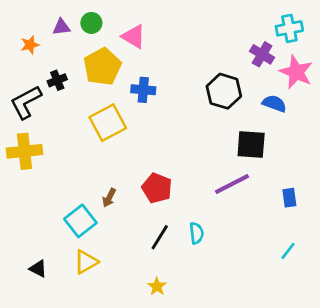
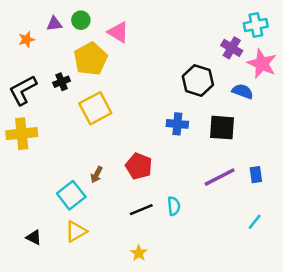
black cross: (57, 80) -> (62, 82), moved
blue cross: (143, 90) -> (177, 124), moved
purple line: (232, 184) -> (220, 177), moved
black line: (160, 237) -> (141, 210), turned 35

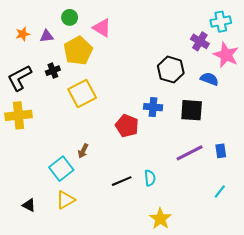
purple triangle: (54, 24) -> (47, 36), moved
red pentagon: (139, 166) -> (127, 126), moved
yellow star: (139, 253) -> (160, 219), moved, size x1.5

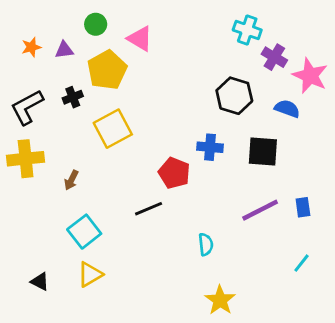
cyan cross: (221, 22) -> (247, 30), moved, turned 30
brown arrow: (83, 151) -> (71, 180), moved
black line: (122, 181) -> (149, 209), moved

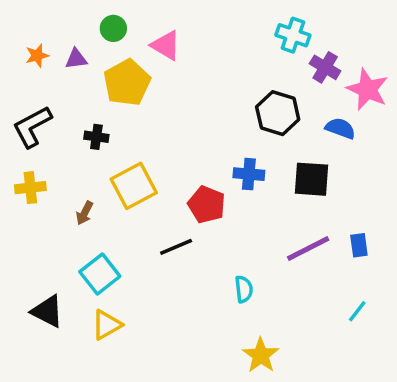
black cross: (73, 97) -> (96, 137), moved, turned 30
yellow square: (113, 129) -> (134, 186), moved
yellow cross: (26, 159) -> (30, 188), size x0.7
black triangle: (40, 282) -> (47, 311), moved, size x1.5

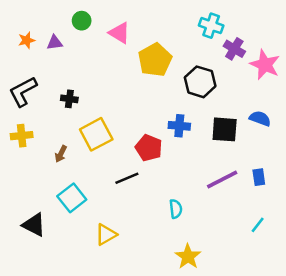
yellow pentagon: (127, 83) -> (155, 60), moved
blue semicircle: (340, 128) -> (260, 118), moved
yellow triangle: (107, 325) -> (106, 235), moved

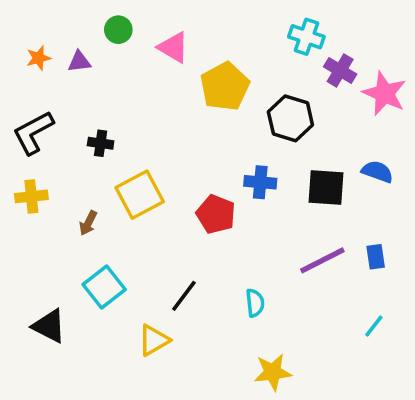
black line: (127, 178) -> (184, 296), moved, turned -30
yellow star: (188, 257) -> (273, 372), turned 30

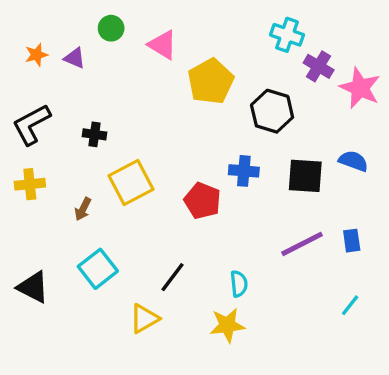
purple triangle: (79, 62) -> (75, 58), turned 30
black triangle: (49, 326) -> (33, 287), moved
yellow star: (273, 372) -> (227, 325), moved

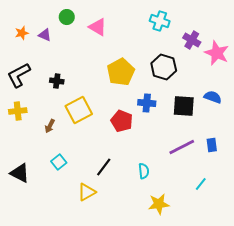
cyan cross: (287, 35) -> (160, 21), moved
yellow pentagon: (211, 81) -> (121, 72), moved
cyan square: (98, 269) -> (59, 162), size x0.7
cyan line: (350, 305) -> (201, 184), moved
yellow star: (227, 325) -> (159, 204), moved

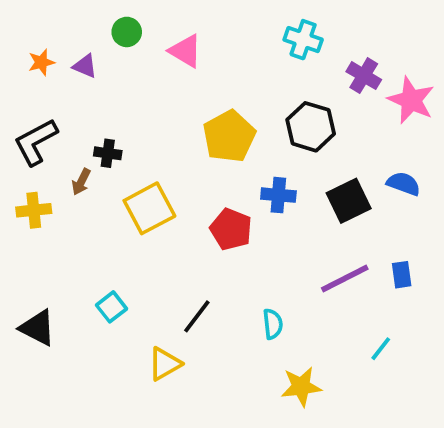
black square: (184, 106) -> (349, 201), turned -30
brown arrow: (50, 126) -> (81, 182), moved

